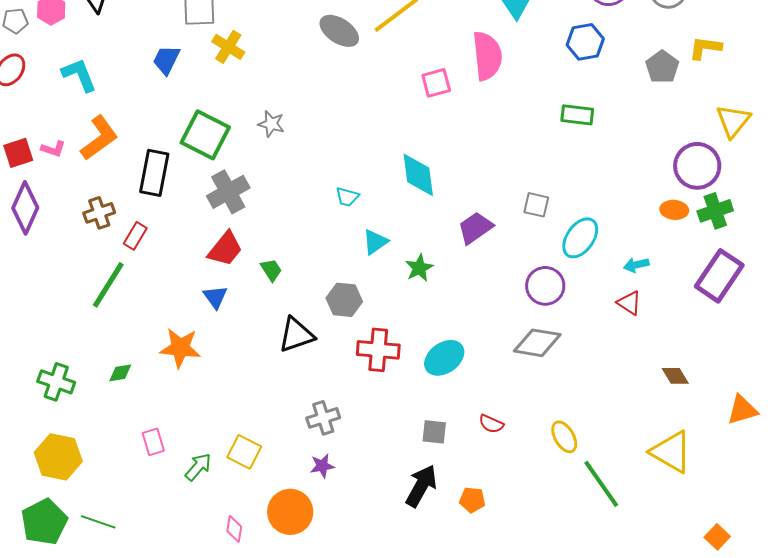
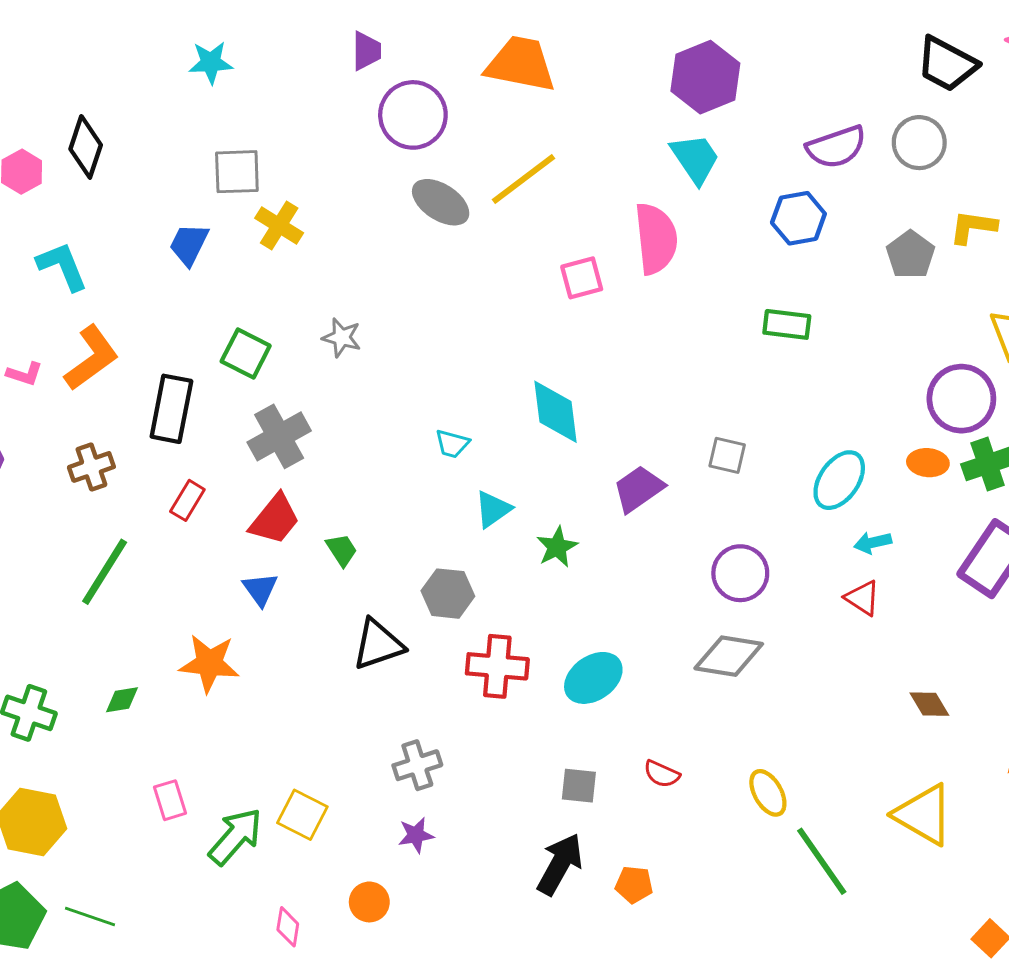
green square: (205, 135) -> (246, 354), size x0.7
red rectangle: (135, 236) -> (187, 500), moved
cyan ellipse: (580, 238) -> (839, 480), moved
green arrow: (198, 467) -> (235, 837), size x1.4
orange circle: (290, 512) -> (369, 902), size x0.6

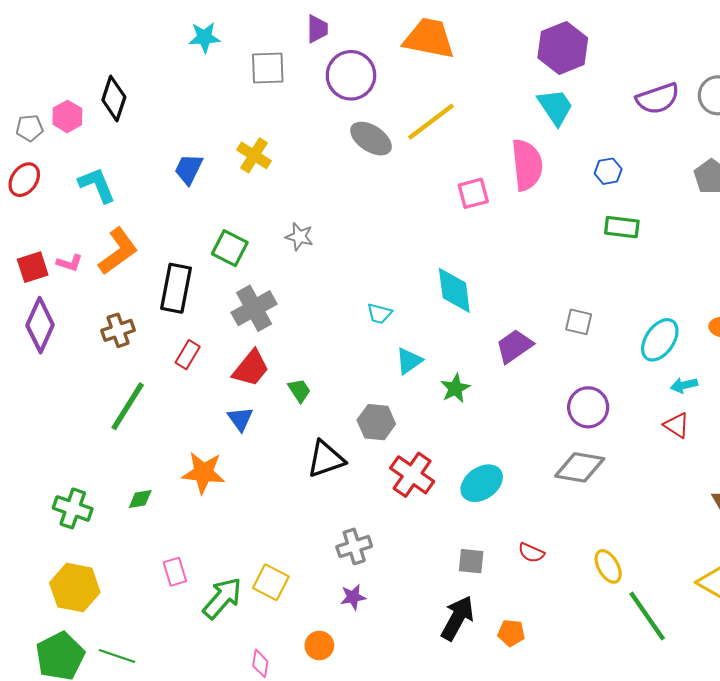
gray square: (237, 172) -> (268, 68), moved
blue hexagon: (798, 218) -> (608, 171), moved, size x0.7
red cross: (497, 666) -> (412, 475), turned 30

